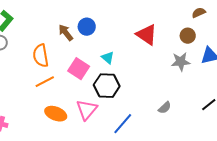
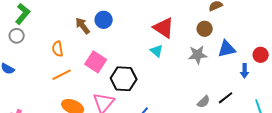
orange semicircle: (41, 56) -> (58, 49), size x0.7
cyan triangle: (108, 58) -> (157, 51), moved
gray semicircle: (165, 108) -> (204, 102), moved

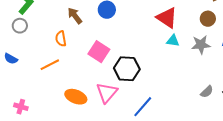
brown arrow: (83, 26) -> (75, 16), moved
cyan triangle: (157, 51) -> (173, 41), moved, turned -32
orange line: (62, 75) -> (50, 65), moved

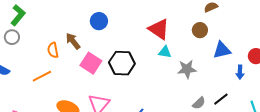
brown arrow: (75, 16) -> (73, 41), moved
gray star: (201, 45) -> (187, 69), moved
black hexagon: (127, 69) -> (122, 63), moved

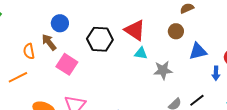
blue circle: (99, 21) -> (60, 23), moved
black hexagon: (122, 63) -> (100, 39), moved

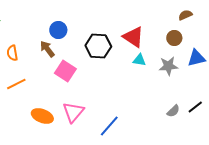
orange semicircle: (29, 51) -> (12, 53), moved
gray star: (163, 70) -> (168, 66), moved

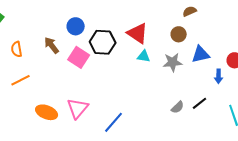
blue circle: (58, 30) -> (76, 26), moved
pink square: (65, 71) -> (79, 57), moved

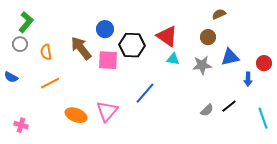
brown arrow: (52, 45) -> (81, 48), size x1.4
pink square: (79, 57) -> (108, 60), turned -30
blue line: (114, 122) -> (145, 93), moved

